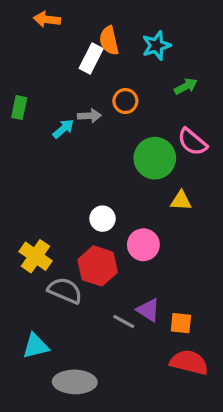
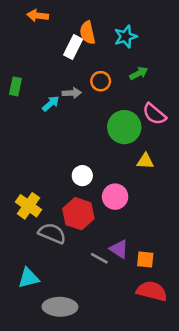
green arrow: (186, 86) -> (139, 73), moved

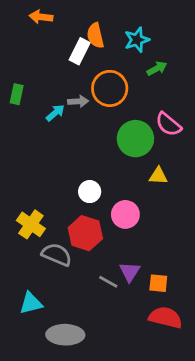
green arrow: (139, 73) -> (157, 68), moved
orange circle: (101, 81) -> (110, 88), size x1.6
purple triangle: (119, 249) -> (130, 272), turned 30

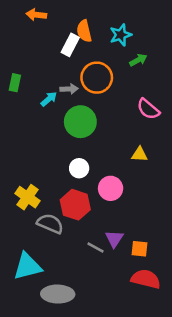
green circle: (135, 139) -> (80, 122), moved
cyan triangle: (31, 303) -> (27, 266), size x1.4

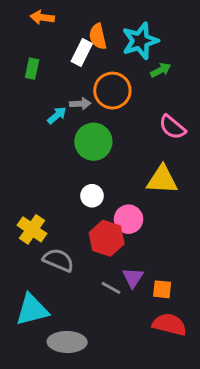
cyan star: (121, 35) -> (140, 41), size x1.4
green rectangle: (15, 83) -> (32, 69), moved
yellow triangle: (139, 154) -> (162, 180), size x1.6
red hexagon: (75, 205) -> (107, 238), moved

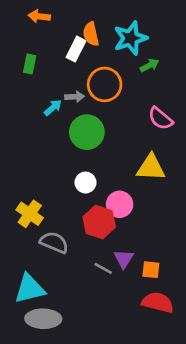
gray ellipse: (67, 342) -> (43, 319), moved

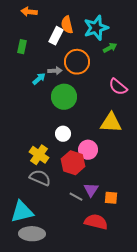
yellow cross: (30, 214) -> (39, 155), moved
red semicircle: (158, 302) -> (96, 222), moved

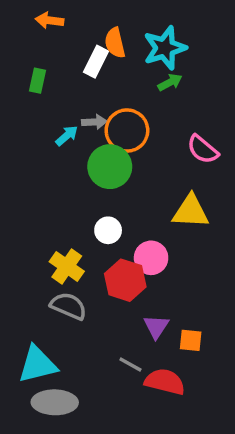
green arrow: (110, 48) -> (170, 82), moved
orange circle: (77, 62) -> (127, 130), moved
gray line: (76, 197) -> (130, 364), moved

